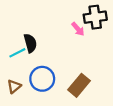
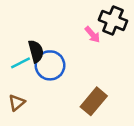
black cross: (95, 17) -> (113, 20), turned 30
blue circle: (42, 79) -> (50, 65), moved

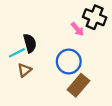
blue circle: (50, 65) -> (69, 61), moved
brown triangle: (17, 103) -> (24, 70), moved

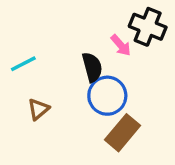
black semicircle: (30, 43) -> (92, 67), moved
cyan line: (17, 53) -> (23, 64), moved

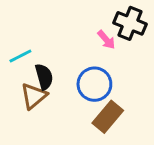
black semicircle: (92, 67) -> (44, 77), moved
brown triangle: (38, 109) -> (34, 96), size x1.4

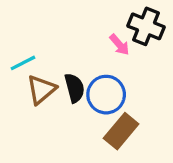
black semicircle: (44, 77) -> (75, 88), moved
brown triangle: (34, 96) -> (41, 90), moved

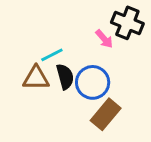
cyan line: (23, 63) -> (52, 55), moved
brown triangle: (41, 90) -> (36, 78), turned 40

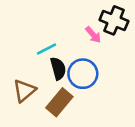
brown triangle: (36, 78) -> (24, 91), moved, turned -40
brown rectangle: (106, 114) -> (59, 102), moved

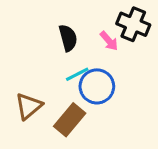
cyan line: (46, 49) -> (77, 74), moved
black semicircle: (58, 69) -> (68, 38), moved

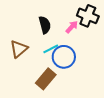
pink arrow: (109, 41) -> (72, 27), turned -96
brown triangle: (29, 106) -> (19, 49), moved

